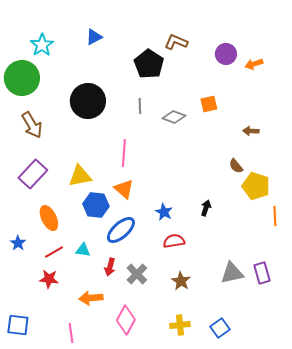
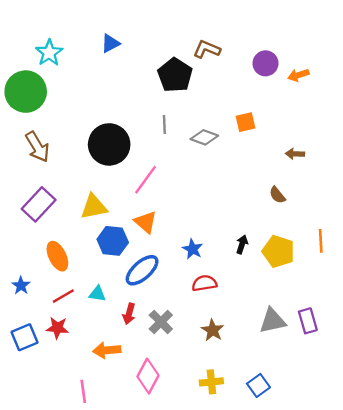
black circle: (88, 101) -> (109, 144), moved
pink line: (124, 153) -> (146, 180), turned 32
yellow pentagon: (256, 186) -> (278, 251), moved
orange line: (275, 216) -> (321, 241), moved
blue square: (18, 325) -> (24, 337), moved, turned -30

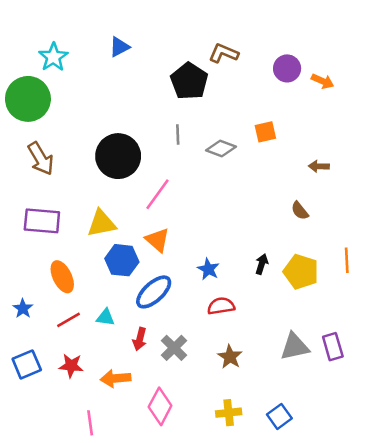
orange arrow: (298, 75) -> (323, 81), turned -138
purple rectangle: (39, 204) -> (42, 221), turned 52
red star: (57, 328) -> (71, 366), moved

